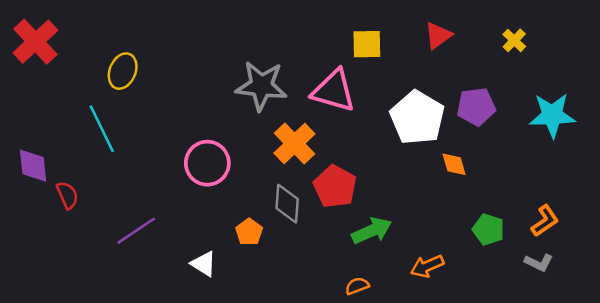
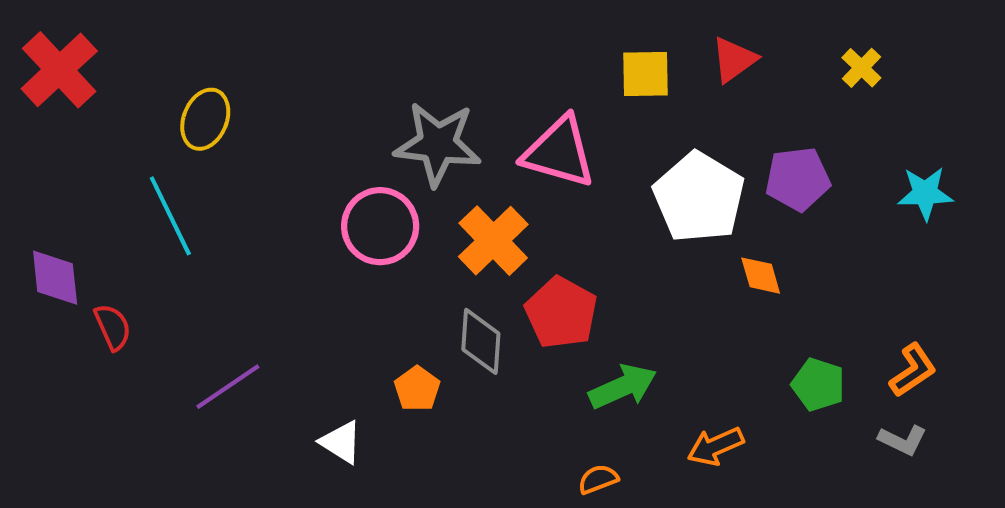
yellow square: (367, 44) -> (645, 74), moved
cyan star: (552, 115) -> (925, 193), size x0.7
pink circle: (207, 163) -> (380, 226), moved

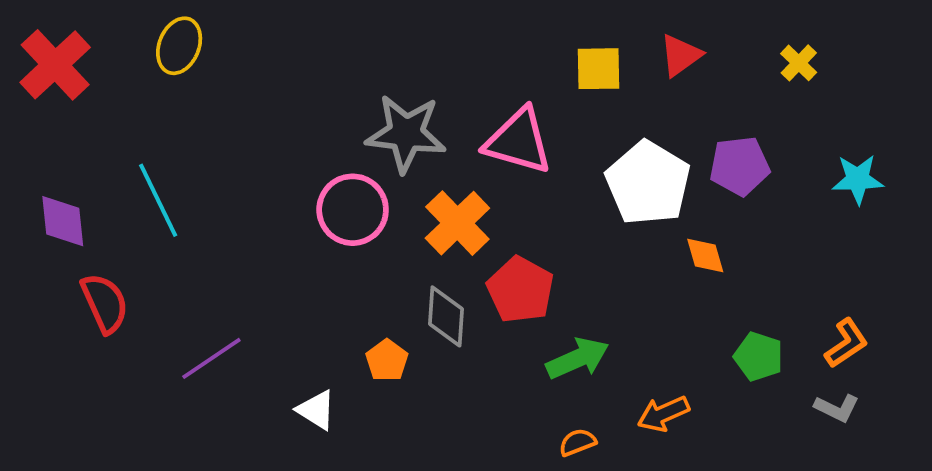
yellow ellipse: (205, 119) -> (179, 46), moved
purple diamond: (55, 278) -> (63, 221), moved
red semicircle: (113, 327) -> (105, 303), size x1.4
orange semicircle: (598, 479) -> (578, 442), moved

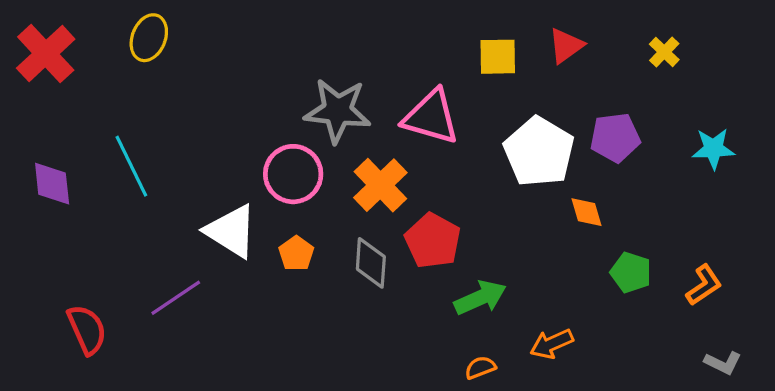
red semicircle: (105, 303) -> (87, 329), moved
green pentagon: (759, 357) -> (631, 272), moved
orange pentagon: (387, 360) -> (296, 253), moved
gray L-shape: (837, 408) -> (723, 363), moved
white triangle: (316, 410) -> (231, 231), moved, size x1.6

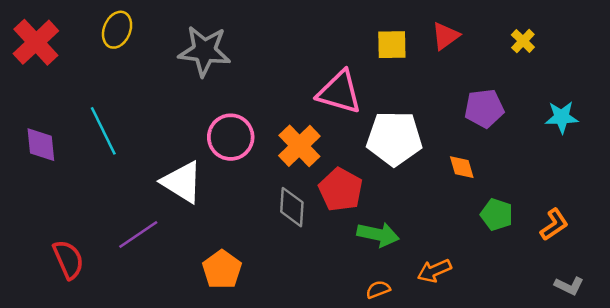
gray star: (338, 111) -> (204, 51), moved
white pentagon: (539, 152) -> (394, 138), moved, turned -30
orange pentagon: (296, 253) -> (222, 269), moved, size x1.4
green arrow: (480, 298) -> (378, 235), turned 36

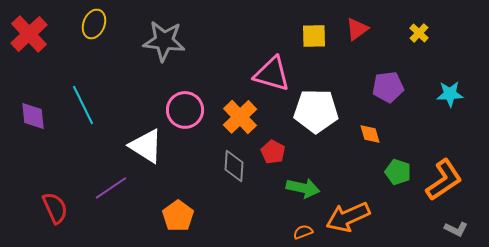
red pentagon: (341, 190) -> (273, 152), size x0.7
orange L-shape: (554, 225) -> (444, 180), size x1.6
orange arrow: (434, 271) -> (348, 217), size x1.6

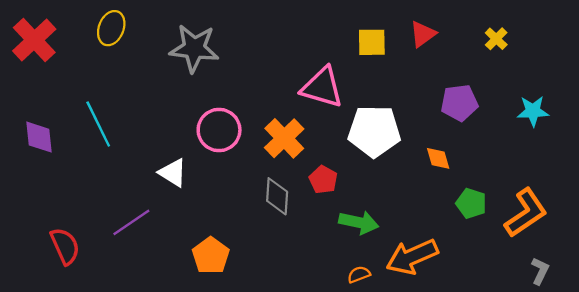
white triangle: (146, 146) -> (173, 173), size x0.7
gray L-shape: (456, 229) -> (540, 271), turned -90

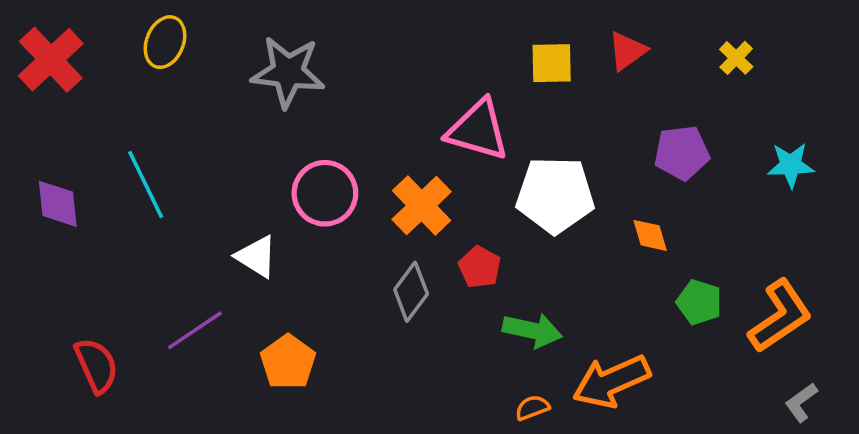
gray diamond: (277, 196) -> (411, 292), turned 33
orange pentagon: (211, 256) -> (288, 362), moved
gray L-shape: (540, 271) -> (801, 402), turned -152

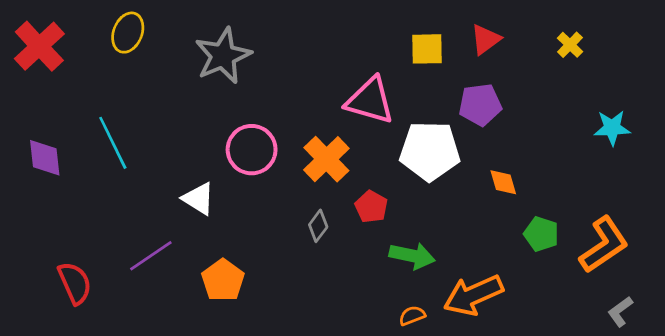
gray star: (288, 72) -> (223, 56), turned -30
purple pentagon: (682, 153) -> (480, 105), moved
gray diamond: (411, 292) -> (318, 226), size x0.7

